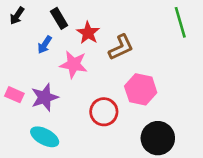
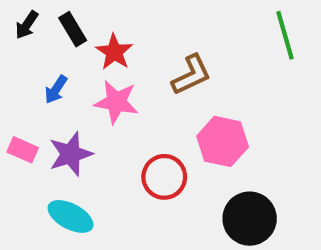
black rectangle: (59, 18) -> (73, 29), moved
red star: (88, 33) -> (114, 52), moved
blue arrow: (45, 45) -> (56, 89), moved

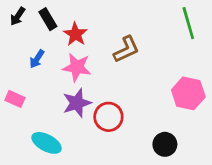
pink hexagon: (223, 141) -> (188, 93), moved
purple star: (71, 154) -> (77, 103), moved
black circle: (250, 219) -> (165, 144), size x0.7

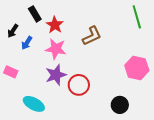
black arrow: (18, 16) -> (13, 31), moved

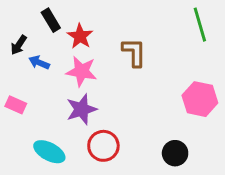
brown L-shape: (92, 36) -> (134, 52), turned -65
blue arrow: (27, 43) -> (39, 63), turned 80
red circle: (79, 85) -> (103, 146), moved

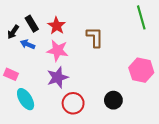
black rectangle: (51, 20) -> (32, 24), moved
cyan ellipse: (49, 152) -> (26, 99), moved, turned 30
black circle: (175, 153) -> (113, 100), moved

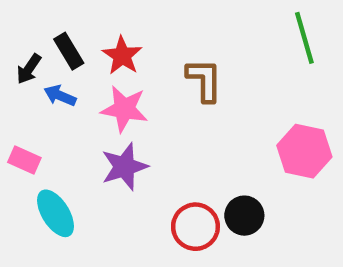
red circle: (73, 103) -> (195, 227), moved

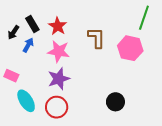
green line: (304, 38) -> (144, 18), turned 35
blue arrow: (60, 96) -> (28, 45), turned 96
pink hexagon: (304, 151) -> (130, 48), moved
red circle: (195, 227) -> (57, 107), moved

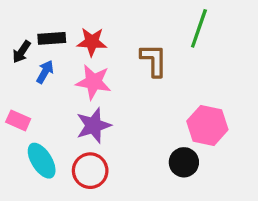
green line: (144, 18) -> (199, 28), moved
black rectangle: (32, 24) -> (52, 38), turned -63
red star: (58, 26) -> (92, 42), turned -30
pink hexagon: (130, 48) -> (207, 125), moved

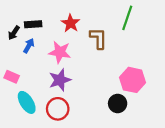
red star: (92, 42) -> (71, 23), moved, turned 30

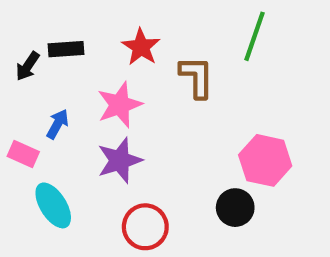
blue arrow: (29, 46) -> (57, 124), moved
pink star: (60, 52) -> (120, 105), turned -30
red circle: (58, 109) -> (145, 227), moved

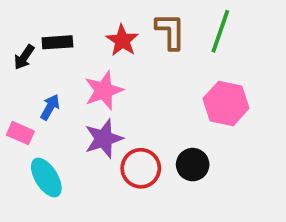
brown L-shape: (197, 77) -> (170, 31), moved
pink hexagon: (265, 160) -> (226, 103), moved
black circle: (235, 208) -> (193, 165), moved
red circle: (145, 227) -> (141, 168), moved

